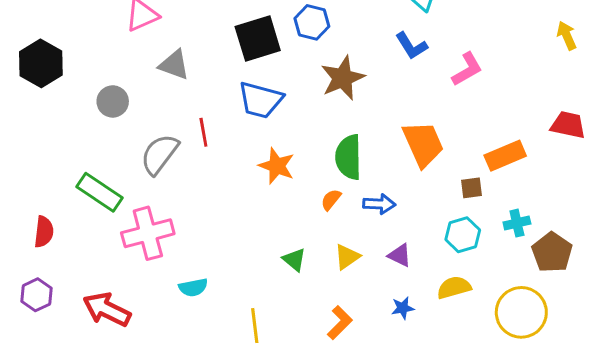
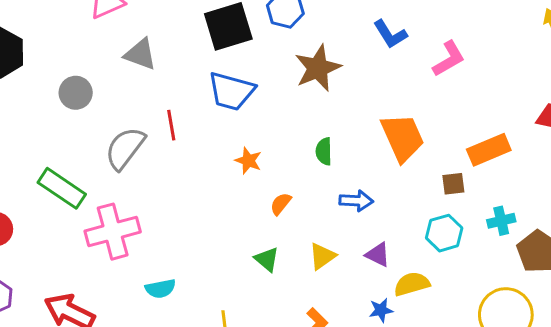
green semicircle: (348, 157) -> (324, 151), size x0.6
orange star: (277, 166) -> (248, 161), size x0.7
orange semicircle: (331, 200) -> (281, 204), moved
yellow semicircle: (454, 287) -> (412, 284), moved

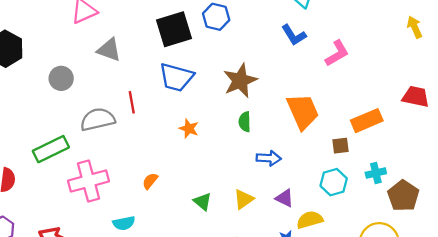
brown star: (318, 68) -> (240, 81), moved
gray semicircle: (125, 148) -> (98, 119), turned 40
green rectangle: (62, 188) -> (51, 149), turned -60
orange semicircle: (281, 204) -> (150, 181), moved

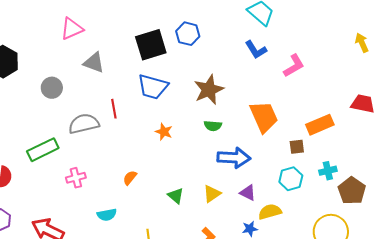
green semicircle: (245, 122) -> (213, 126), turned -84
blue arrow: (269, 158) -> (234, 158), size x1.5
pink cross: (89, 181) -> (76, 178), size x0.6

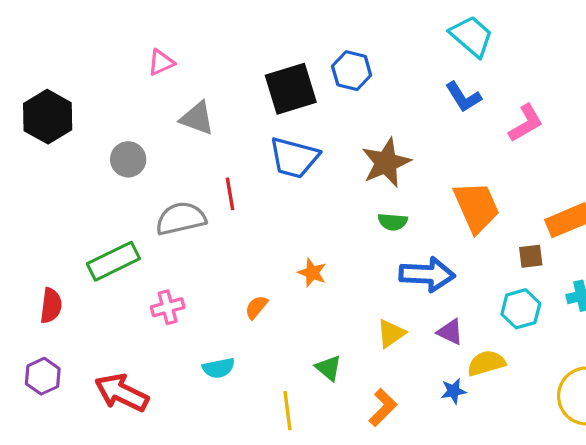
pink triangle: (72, 29) -> (161, 62), size x0.7
orange star: (164, 132) -> (312, 273), moved
green triangle: (176, 196) -> (329, 368), moved

